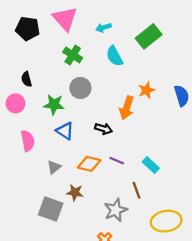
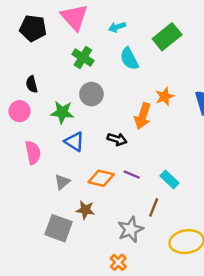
brown line: (137, 190) -> (154, 207), turned 42

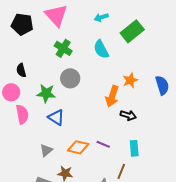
cyan arrow: (117, 27) -> (101, 17), moved
black arrow: (117, 139) -> (128, 115), moved
pink semicircle: (33, 153) -> (22, 114), moved
cyan rectangle: (169, 179) -> (134, 148), turned 42

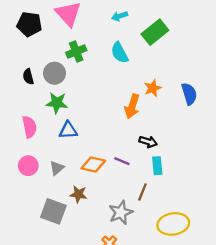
green cross: (63, 48) -> (76, 52), turned 36
gray circle: (70, 78) -> (54, 73), moved
pink circle: (11, 92) -> (28, 166), moved
black arrow: (128, 115) -> (148, 142), moved
blue triangle: (56, 117) -> (68, 130), turned -36

